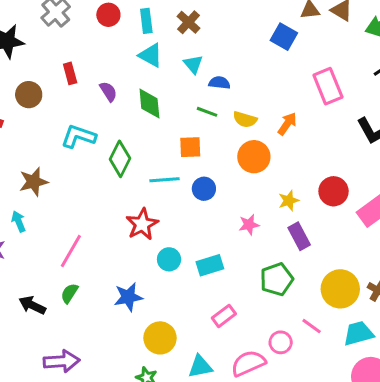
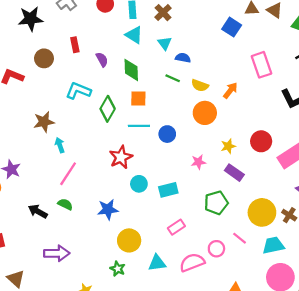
orange square: (190, 147) -> (138, 98), moved
cyan arrow: (19, 221) -> (60, 145), moved
purple rectangle: (299, 236) -> (234, 173), turned -30
green semicircle: (69, 293) -> (65, 204), turned 80

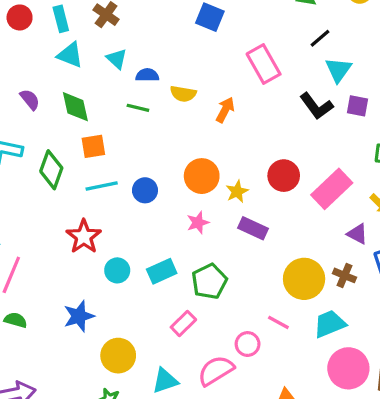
yellow semicircle: (200, 85) -> (183, 94), moved
orange circle: (205, 113) -> (202, 176), moved
green pentagon: (216, 203) -> (209, 281), moved

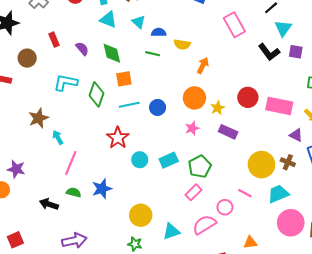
orange arrow: (225, 110) -> (203, 65), moved
pink rectangle: (332, 189) -> (279, 106), turned 55
blue star: (79, 316) -> (102, 189), moved
pink rectangle: (183, 323) -> (193, 192), moved

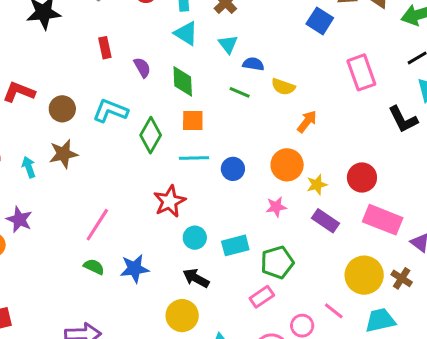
brown circle: (27, 58) -> (62, 109), moved
pink rectangle: (279, 106) -> (383, 220), moved
cyan arrow: (58, 137) -> (29, 167), moved
black arrow: (49, 204) -> (196, 278), moved

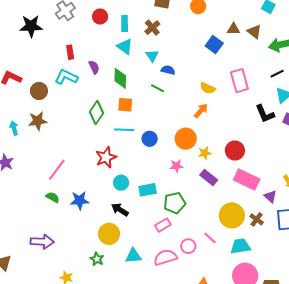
yellow semicircle: (283, 87) -> (208, 88), moved
cyan L-shape: (110, 111) -> (66, 77), moved

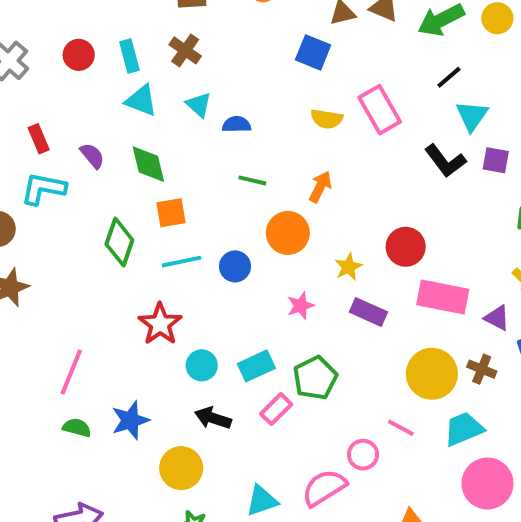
green line: (158, 88) -> (252, 180), moved
yellow semicircle: (208, 88) -> (327, 119), moved
orange circle: (186, 139) -> (288, 233), moved
pink rectangle: (163, 225) -> (276, 409), moved
yellow circle: (109, 234) -> (181, 468), moved

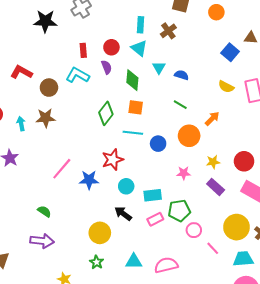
red circle: (79, 55) -> (111, 47), moved
cyan triangle: (199, 105) -> (159, 68), moved
blue star: (130, 420) -> (89, 180), moved
green semicircle: (77, 428) -> (44, 211), moved
pink circle: (363, 455) -> (194, 230), moved

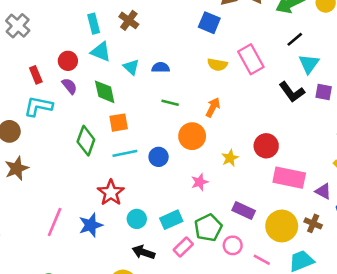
purple rectangle: (216, 187) -> (244, 211), moved

